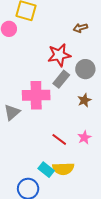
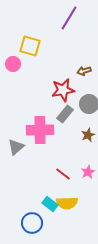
brown arrow: (80, 28) -> (84, 71), moved

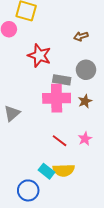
red star: (63, 90) -> (39, 56), moved, turned 30
gray rectangle: (65, 114) -> (62, 80), turned 60
pink cross: (40, 130) -> (57, 98), moved

